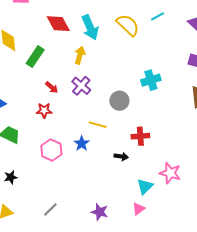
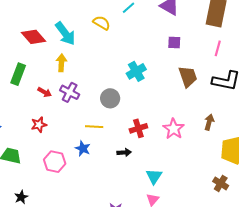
yellow semicircle: (128, 25) -> (102, 23), size x0.7
red arrow: (52, 87) -> (45, 92), moved
pink star: (170, 173) -> (174, 129), moved, turned 30

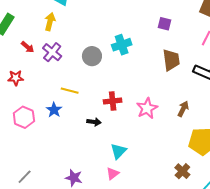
gray circle: (110, 98) -> (92, 56), moved

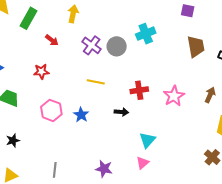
purple cross: (52, 52) -> (92, 45), moved
blue star: (54, 110) -> (81, 115), moved
gray line: (25, 177) -> (55, 170), turned -35

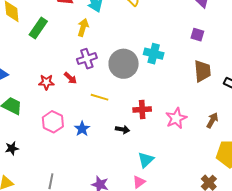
cyan cross: (146, 34) -> (154, 54), turned 30
red arrow: (52, 40) -> (70, 78), moved
purple cross: (92, 45) -> (87, 59), moved, turned 30
gray circle: (117, 46) -> (124, 64), size x1.5

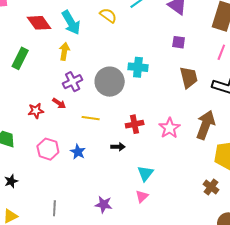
brown arrow: (212, 120) -> (206, 125), size x1.8

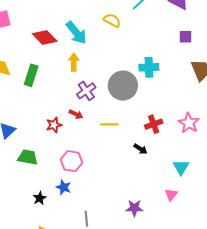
black arrow: (118, 147) -> (141, 149), turned 40
blue star: (78, 152) -> (64, 187), moved
cyan triangle: (145, 173) -> (181, 167), moved

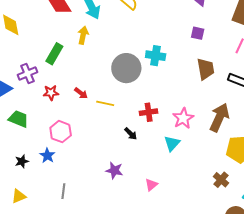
green rectangle: (31, 75) -> (54, 54), moved
purple cross: (86, 91) -> (27, 73), moved
red arrow: (76, 114) -> (81, 93), moved
cyan triangle: (181, 167) -> (172, 143), moved
purple star: (134, 208) -> (114, 170), moved

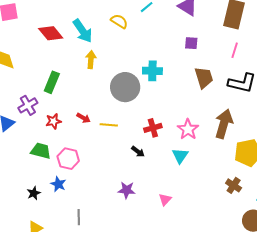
yellow arrow: (83, 35) -> (91, 60), moved
green trapezoid: (18, 119) -> (41, 151), moved

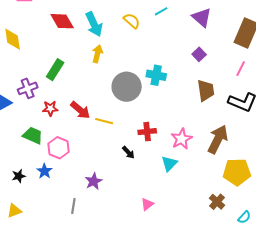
purple square: (191, 43) -> (199, 54), turned 32
red arrow: (83, 118) -> (80, 110), size x1.5
purple star: (127, 190) -> (94, 181), moved, turned 30
gray line: (79, 217) -> (73, 206), moved

